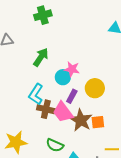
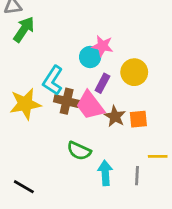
green arrow: (41, 57) -> (24, 29), moved
brown star: (81, 120) -> (115, 116), size x0.7
yellow star: (16, 142) -> (25, 104), moved

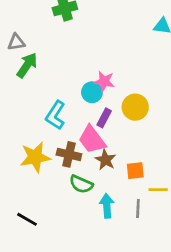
brown cross: (67, 101) -> (69, 154), moved
yellow star: (25, 104) -> (35, 157), moved
brown star: (115, 116) -> (105, 160), moved
orange square: (138, 119) -> (135, 171), moved

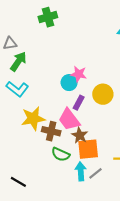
cyan L-shape: (55, 115) -> (17, 89), moved, turned -85
yellow star: (35, 157) -> (33, 118), moved
orange square: (135, 171) -> (88, 149), moved, size x1.5
gray line: (138, 208) -> (95, 173), moved, turned 48

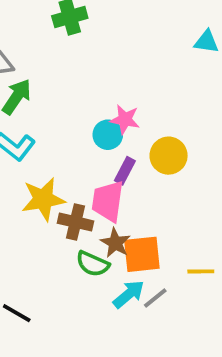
pink trapezoid: (69, 120) -> (108, 201), turned 45
brown star: (80, 135) -> (115, 243), moved
cyan arrow: (81, 171) -> (129, 294), turned 54

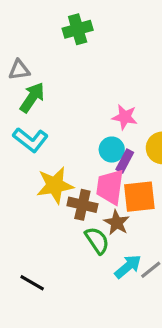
cyan circle: (108, 135) -> (112, 150), moved
orange square: (142, 254) -> (139, 197), moved
green semicircle: (93, 264) -> (97, 241), turned -148

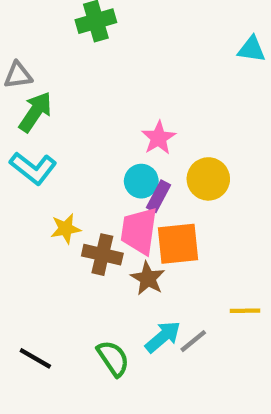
pink star: (125, 117) -> (159, 138), turned 30
yellow star: (55, 185) -> (66, 229), size x0.6
green semicircle: (97, 241) -> (113, 358), moved

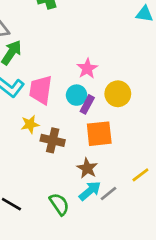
pink trapezoid: (139, 231) -> (41, 90), moved
brown star: (148, 278) -> (87, 168), moved
yellow line: (245, 311) -> (140, 175), turned -36

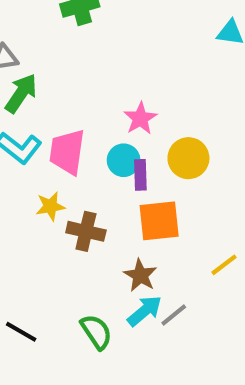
purple rectangle: (87, 104) -> (140, 175), turned -30
yellow line: (140, 175) -> (224, 265), moved

